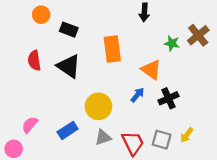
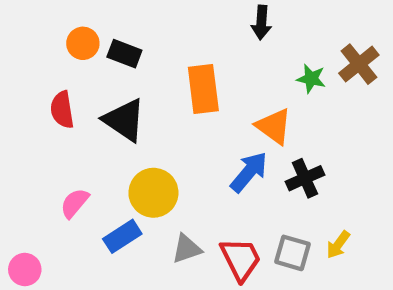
orange circle: (41, 15) -> (83, 43), moved
blue arrow: (137, 95) -> (249, 172), size x1.5
yellow circle: (98, 106) -> (153, 193), moved
pink semicircle: (30, 125) -> (75, 203), moved

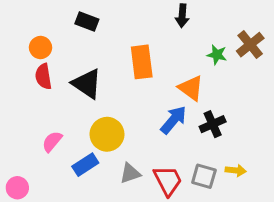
orange circle: (83, 43) -> (40, 47), moved
black rectangle: (124, 54) -> (87, 21), moved
yellow arrow: (338, 245) -> (236, 170), turned -120

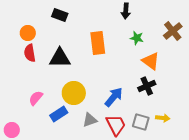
green star: (217, 55) -> (137, 38), moved
black triangle: (87, 84) -> (60, 58), turned -35
orange triangle: (191, 88) -> (151, 61), moved
blue arrow: (174, 120) -> (114, 97), moved

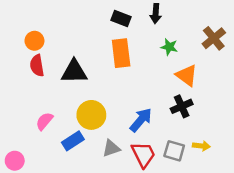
black rectangle: (60, 15) -> (121, 18), moved

